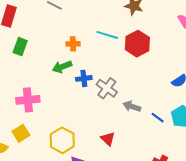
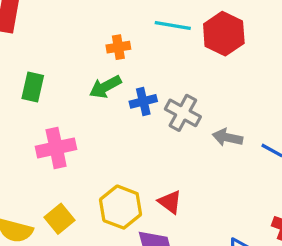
green rectangle: (20, 47) -> (33, 87), moved
yellow square: (21, 133) -> (60, 219), moved
red triangle: (108, 139) -> (170, 202), moved

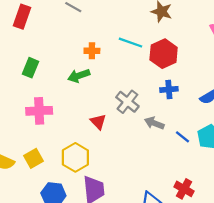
blue cross: (143, 101) -> (169, 89), moved
red triangle: (170, 202) -> (98, 122), moved

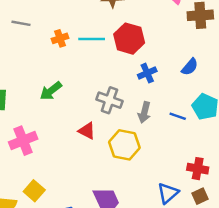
orange cross: (92, 51) -> (60, 38), moved
gray arrow: (154, 123) -> (144, 112), turned -78
yellow hexagon: (75, 157) -> (124, 145), moved

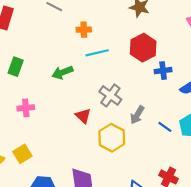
cyan line: (92, 39) -> (97, 53), moved, turned -30
blue cross: (147, 73) -> (163, 71), moved
pink cross: (23, 141) -> (26, 108), size x0.7

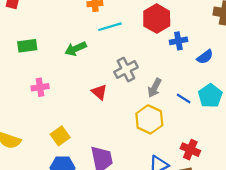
green rectangle: (16, 67) -> (27, 46), turned 66
gray cross: (110, 95) -> (126, 70), turned 30
yellow hexagon: (112, 138) -> (149, 119), moved
yellow square: (22, 154) -> (60, 136), moved

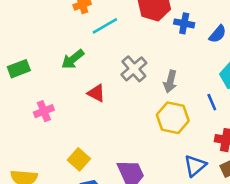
blue cross: (178, 41) -> (184, 23), turned 35
red triangle: (99, 92) -> (96, 93), moved
blue line: (184, 98) -> (212, 102), moved, turned 48

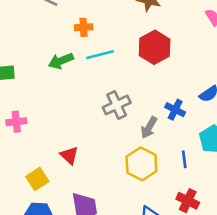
blue cross: (184, 23) -> (175, 110), moved
green arrow: (73, 59) -> (61, 61), moved
red triangle: (96, 93) -> (69, 155), moved

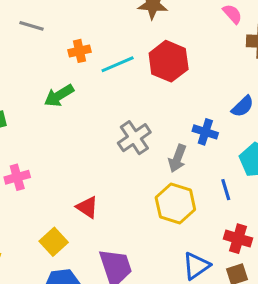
cyan line: (100, 55) -> (118, 64), moved

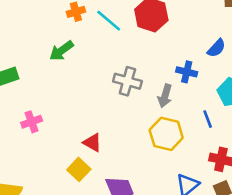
cyan line: (118, 64) -> (109, 21), turned 68
gray cross: (134, 138) -> (127, 81), turned -36
yellow square: (54, 242) -> (79, 169), moved

